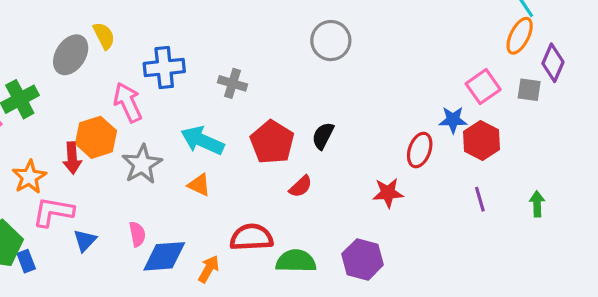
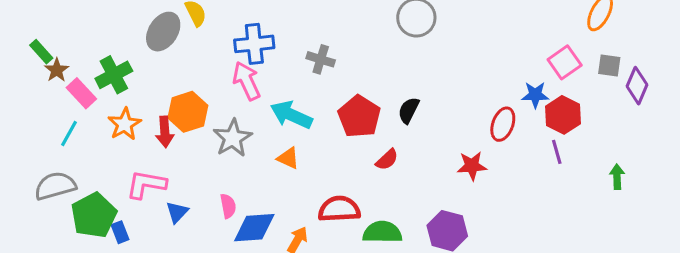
purple diamond: (553, 63) -> (637, 86), moved
pink arrow: (128, 102) -> (247, 81), moved
orange star: (29, 177) -> (125, 124), moved
purple line: (480, 199) -> (557, 152), moved

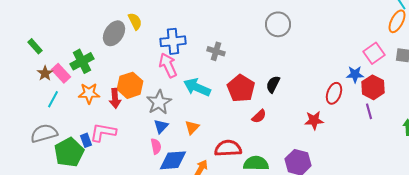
brown star: (57, 70) -> (45, 73), moved
orange star: (125, 124) -> (89, 93), turned 30
orange triangle: (288, 158) -> (192, 127), moved, turned 49
blue triangle: (177, 212) -> (161, 126), moved
blue rectangle: (120, 232) -> (86, 140), moved

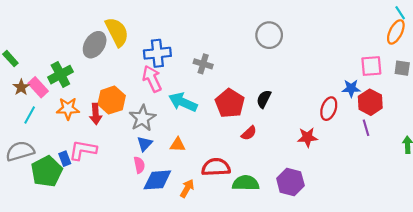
yellow semicircle: (135, 21) -> (117, 32), size x1.6
pink square: (374, 53) -> (371, 66), turned 30
orange triangle: (192, 127) -> (178, 145), turned 49

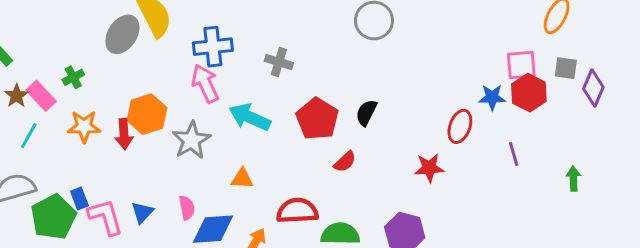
green cross: (60, 75) -> (73, 77), size x0.6
red hexagon: (370, 102) -> (529, 93), moved
blue triangle: (145, 144) -> (142, 212), moved
pink L-shape: (83, 150) -> (106, 217), moved, turned 64

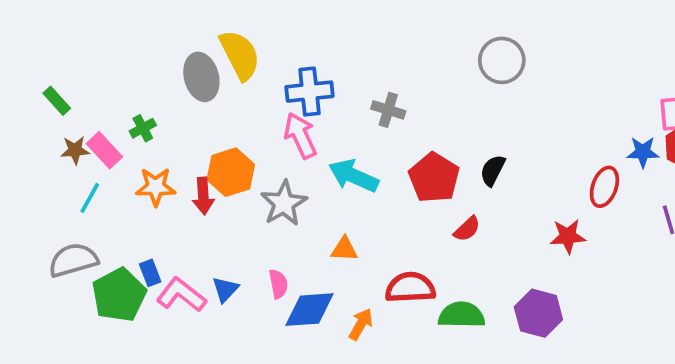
gray ellipse: (122, 34) -> (201, 77), turned -48
brown star: (17, 96) -> (75, 150), turned 30
pink L-shape: (106, 217) -> (181, 295), turned -36

